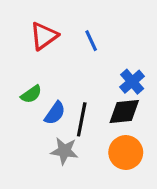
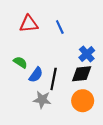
red triangle: (44, 36) -> (29, 24), turned 30
green semicircle: (31, 94) -> (20, 62), turned -112

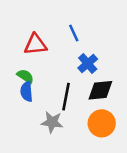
red triangle: (29, 24) -> (35, 44), moved
blue cross: (87, 54) -> (88, 64), moved
blue semicircle: (36, 75) -> (27, 92), moved, turned 140

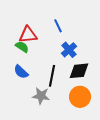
green semicircle: (25, 76) -> (22, 47), moved
blue semicircle: (27, 92) -> (21, 72), turned -42

